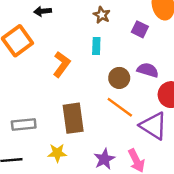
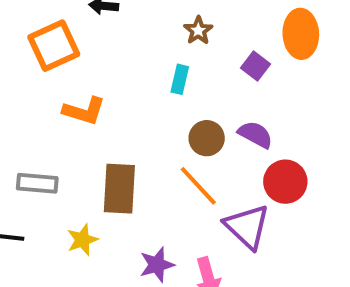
orange L-shape: (62, 64) -> (84, 111), moved, turned 60
yellow star: (57, 153) -> (82, 240), turned -30

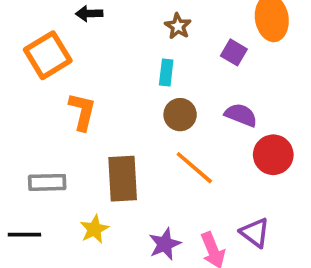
orange L-shape: (84, 111) -> (82, 111), turned -87
brown circle: (207, 138) -> (180, 115), moved
purple triangle: (247, 227) -> (255, 233), moved, size x0.7

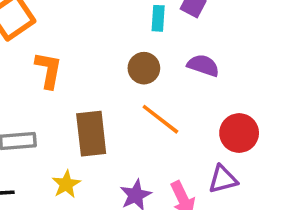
cyan rectangle: (166, 73) -> (158, 18), moved
red circle: (273, 155) -> (239, 133), moved
purple triangle: (255, 233) -> (223, 179), turned -48

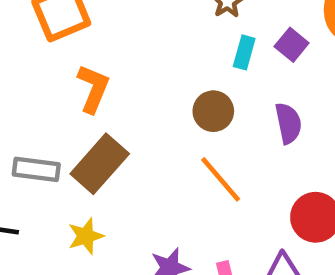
purple semicircle: (203, 65) -> (288, 123), turned 48
brown rectangle: (91, 134) -> (100, 164), moved, turned 36

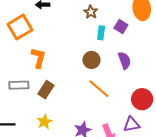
brown rectangle: (100, 164) -> (46, 90), size x0.7
gray rectangle: (36, 169) -> (19, 85), moved

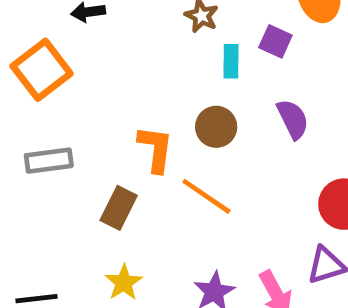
orange L-shape: (38, 58) -> (156, 149), moved
gray rectangle: (19, 85) -> (49, 161), moved
orange line: (99, 89) -> (206, 196), moved

